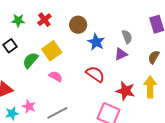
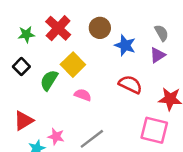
red cross: (44, 20) -> (58, 28), size x1.5

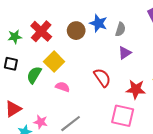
gray semicircle: (162, 33) -> (120, 29), moved, turned 48
blue star: (125, 45) -> (98, 23), moved
black square: (21, 67) -> (11, 64), turned -32
red semicircle: (130, 84) -> (102, 78), turned 30

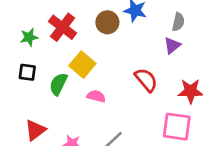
gray semicircle: (120, 29) -> (178, 22), moved

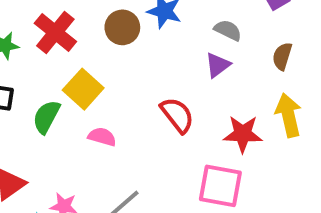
gray semicircle: (178, 22) -> (228, 30), turned -78

